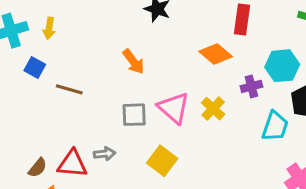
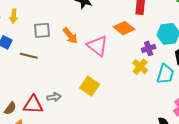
pink triangle: (174, 108) -> (98, 46), moved
yellow cross: (213, 109) -> (140, 67), moved
gray square: (134, 115) -> (42, 30), moved
yellow square: (162, 161) -> (90, 86), moved

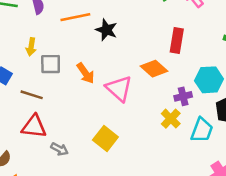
yellow arrow: (14, 16) -> (31, 47), moved
gray arrow: (54, 97) -> (60, 149), turned 32
red triangle: (33, 105) -> (34, 127), moved

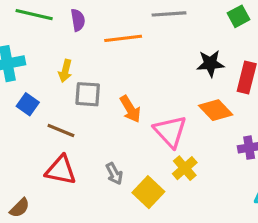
black star: (106, 30) -> (210, 64), moved, turned -30
yellow cross: (171, 119) -> (185, 168), moved
gray arrow: (60, 149) -> (114, 174), moved, turned 30

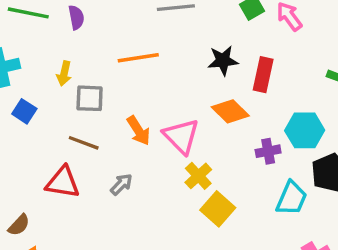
orange line: (123, 38) -> (138, 58), moved
orange arrow: (130, 109) -> (138, 131), moved
brown line: (61, 131) -> (84, 143), moved
gray arrow: (114, 174) -> (121, 184), turned -105
yellow square: (148, 192) -> (218, 209), moved

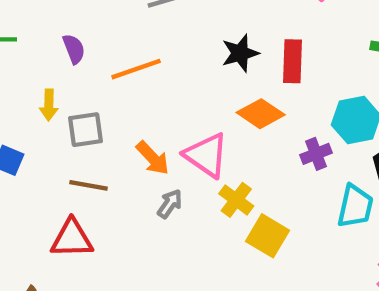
purple semicircle: (76, 17) -> (74, 49), moved
gray arrow: (121, 184) -> (170, 204), moved

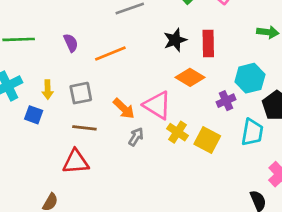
yellow arrow: (49, 105) -> (48, 90), moved
yellow square: (267, 236) -> (207, 140), moved

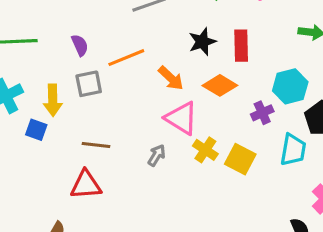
yellow arrow: (48, 90) -> (53, 100), size x1.4
gray square: (81, 93) -> (89, 84), moved
orange arrow: (124, 109) -> (171, 78), moved

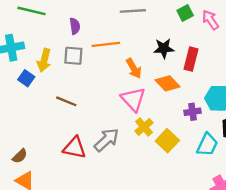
gray arrow: (157, 155) -> (107, 140), moved, size x1.6
red triangle: (86, 185) -> (75, 148), moved

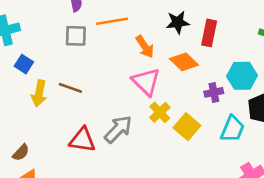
yellow arrow: (44, 60) -> (39, 93), moved

